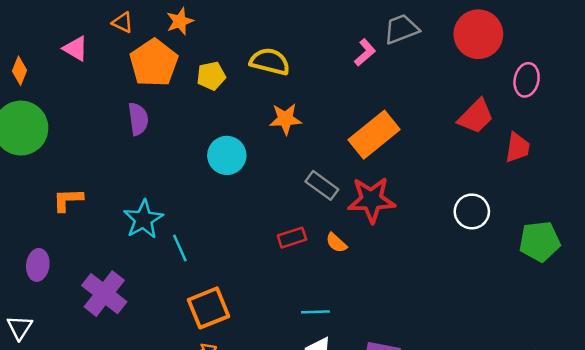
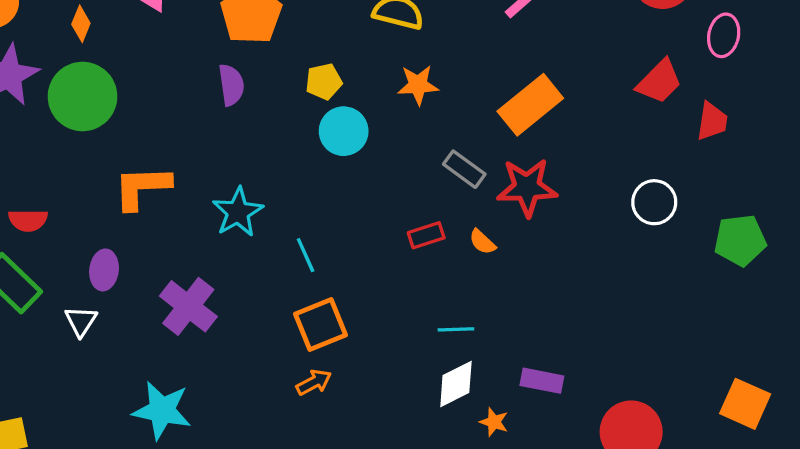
yellow pentagon: (211, 76) -> (324, 82), moved
orange L-shape: (68, 200) -> (142, 187), size x1.5
cyan line: (180, 248) -> (306, 255), moved
white triangle: (20, 327) -> (81, 321), moved

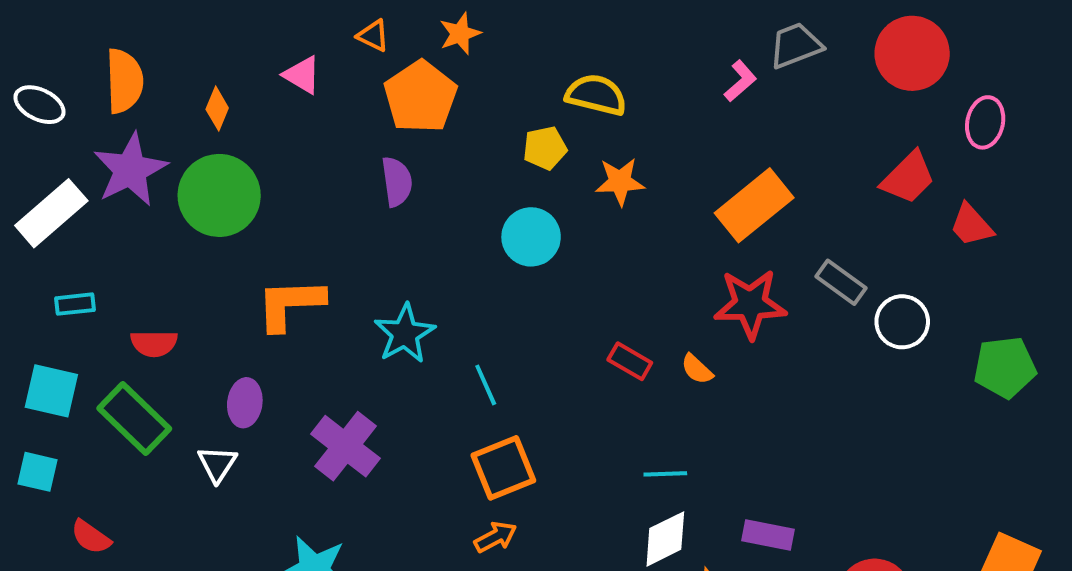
yellow pentagon: (324, 82) -> (545, 148), moved
red trapezoid: (712, 121) -> (971, 225), turned 129
gray rectangle: (464, 169) -> (841, 282), moved
red rectangle: (426, 235) -> (630, 361), turned 48

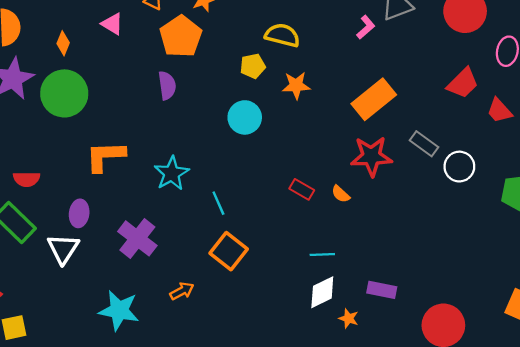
white triangle: (217, 464) -> (63, 249), size x1.4
orange square: (503, 468) -> (229, 251), turned -30
orange arrow: (496, 537) -> (182, 291), moved

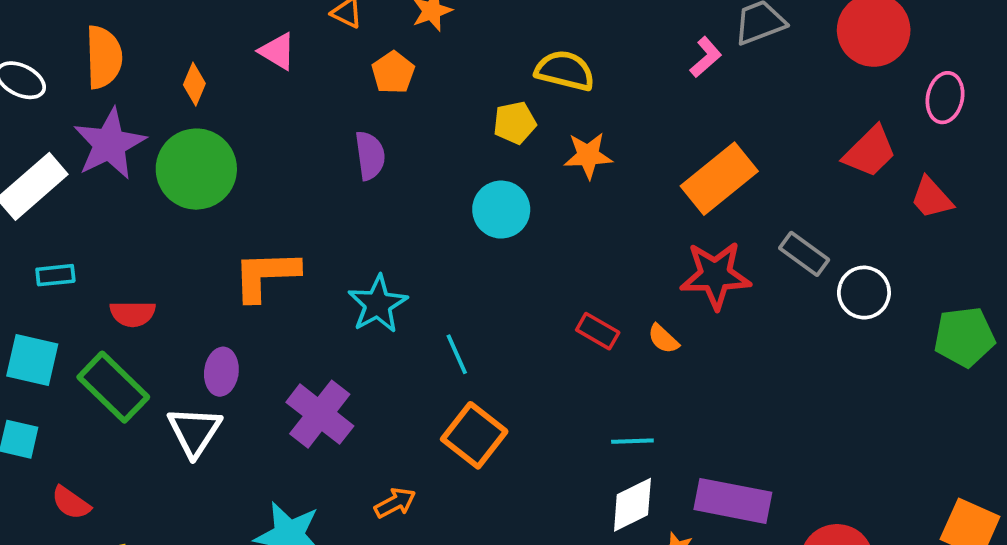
orange pentagon: (181, 36) -> (393, 73), size x0.6
purple rectangle: (382, 290) -> (733, 501), size x1.5

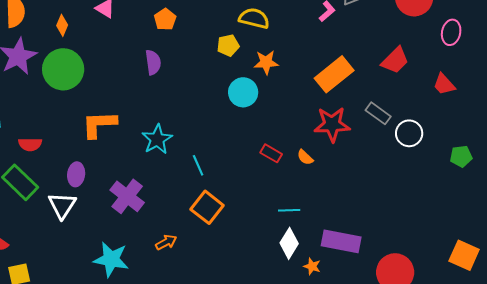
red trapezoid: (870, 152) -> (395, 60), moved
cyan circle: (501, 210) -> (243, 92), moved
green pentagon: (964, 337) -> (461, 156), size x0.7
white diamond: (632, 505) -> (289, 243), turned -32

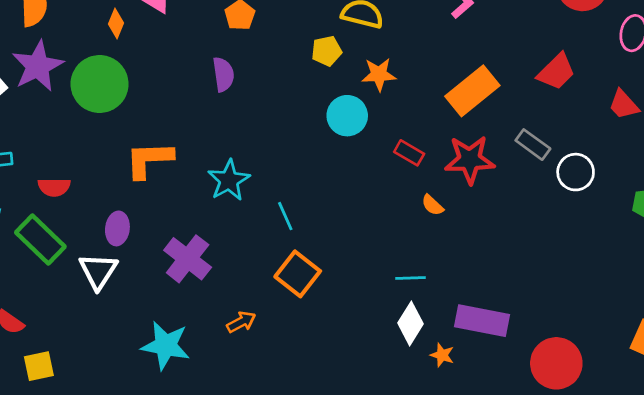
orange diamond: (62, 25) -> (116, 23), moved
red rectangle: (271, 153) -> (409, 153), moved

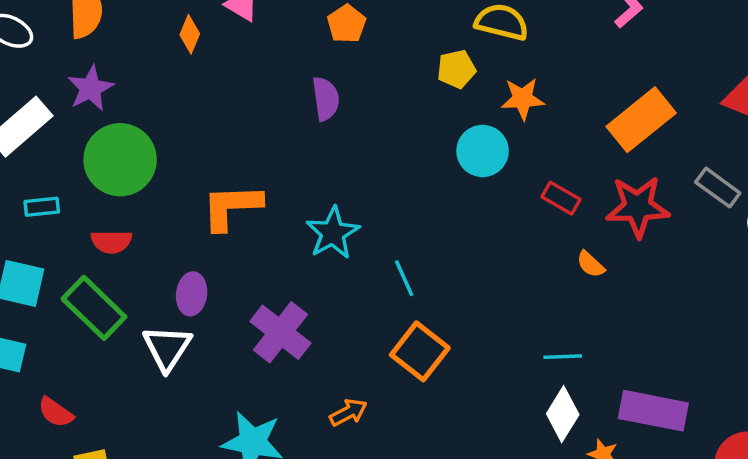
purple star: (38, 66) -> (90, 88), size x0.7
green circle: (100, 84) -> (120, 160), moved

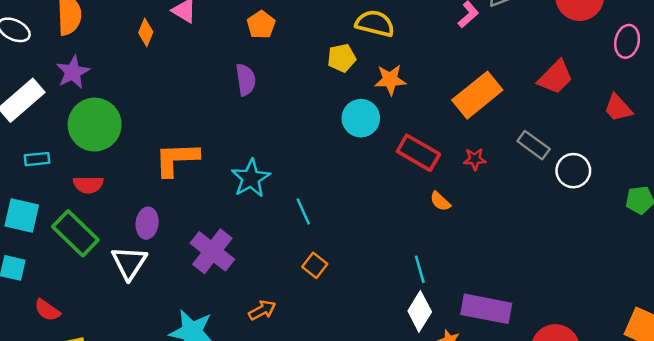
red rectangle: (561, 198) -> (418, 153), size x1.5
red star: (638, 207) -> (475, 159), size x0.5
orange square: (420, 351) -> (315, 265), size x0.6
cyan line: (563, 357) -> (420, 269), turned 76

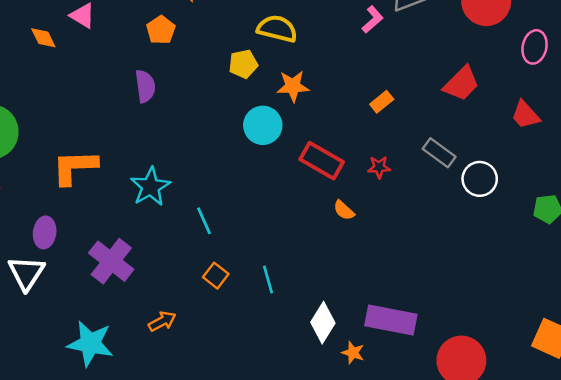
orange diamond: (146, 32) -> (43, 38), turned -48
orange rectangle: (477, 95) -> (382, 102), size x0.5
cyan line: (420, 269) -> (268, 279), moved

